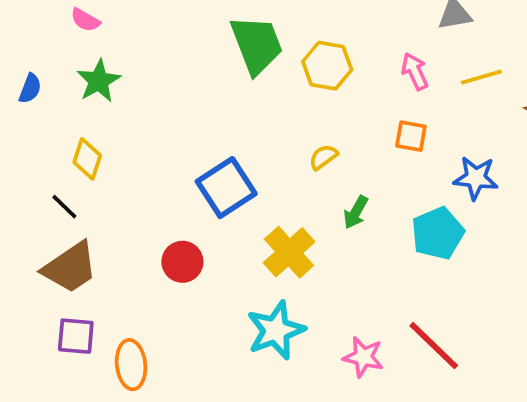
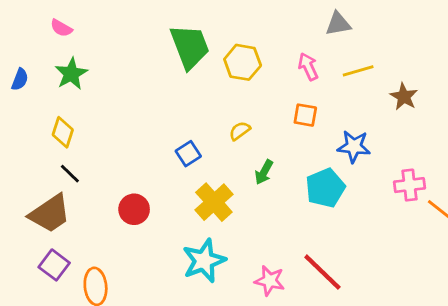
blue square: (226, 188) -> (188, 154), moved, size x0.6
black line: (64, 207) -> (70, 174), moved
purple square: (76, 336) -> (54, 265), turned 32

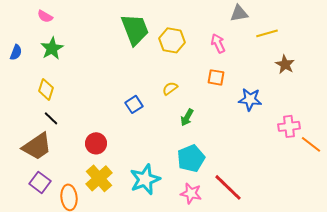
yellow line: (358, 71) -> (267, 33), moved
cyan pentagon: (325, 188) -> (191, 158), moved
yellow cross: (214, 202) -> (99, 178), moved

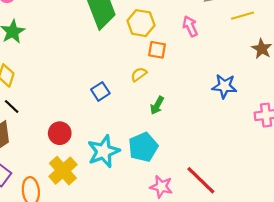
orange square: (216, 77) -> (157, 50), moved
cyan pentagon: (191, 158) -> (143, 147), moved
cyan star: (145, 179) -> (104, 151), moved

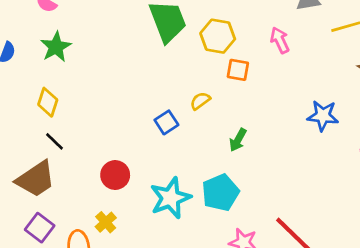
yellow semicircle: (139, 74) -> (200, 101), moved
yellow cross: (63, 171) -> (106, 222), moved, size x0.6

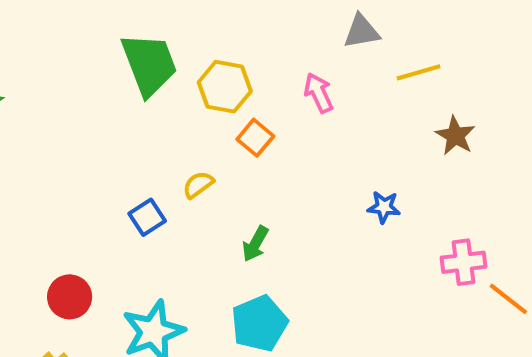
orange square: (238, 70) -> (255, 138), turned 30
blue star: (323, 116) -> (384, 207), size x0.7
cyan pentagon: (220, 193) -> (259, 323), moved

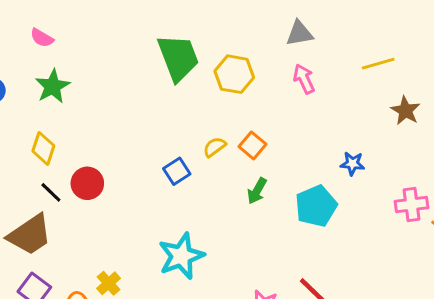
gray triangle: (361, 32) -> (299, 33), moved
orange square: (255, 138) -> (252, 145), moved
red circle: (70, 297) -> (87, 183), moved
cyan pentagon: (259, 323) -> (316, 206), moved

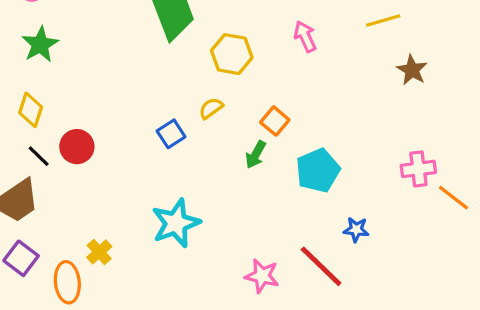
yellow hexagon: (234, 74) -> (232, 54), moved
orange square: (252, 145) -> (275, 121), moved
blue star: (352, 164) -> (356, 230), moved

